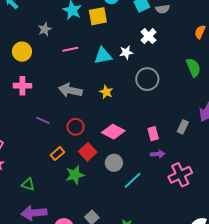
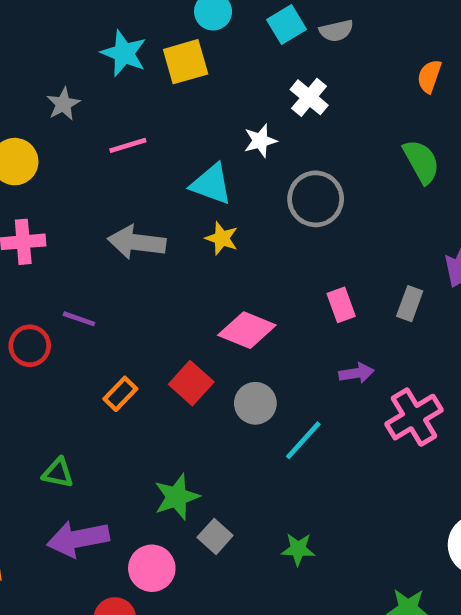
cyan triangle: (103, 56) -> (211, 184), moved, turned 36
red circle: (75, 127) -> (30, 346), moved
pink rectangle: (153, 134) -> (341, 305), moved
green star: (75, 175) -> (177, 497), moved

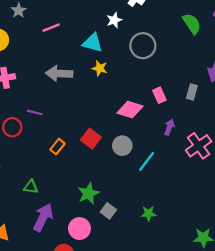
pink diamond: (247, 330) -> (130, 110), moved
purple arrow: (356, 373) -> (169, 127), turned -56
purple arrow: (78, 539) -> (43, 217), turned 132

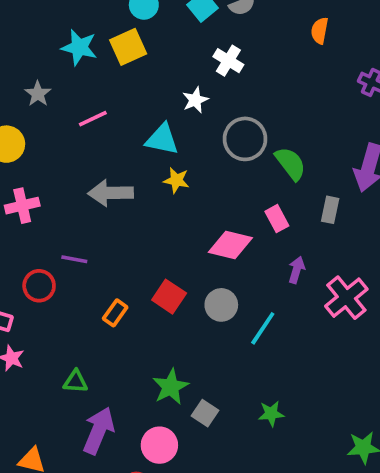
green semicircle: (192, 24) -> (290, 164), moved

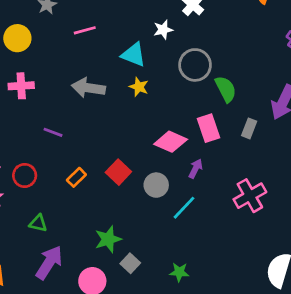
pink rectangle: (277, 219) -> (208, 128), size x1.4
purple arrow: (297, 270) -> (196, 169), moved
red circle: (39, 286) -> (25, 175), moved

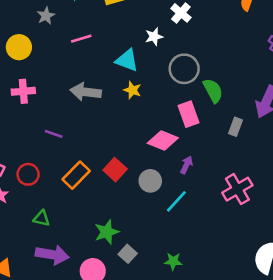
pink rectangle: (208, 128) -> (189, 114), moved
orange rectangle: (76, 177) -> (76, 175), size x1.5
purple arrow: (49, 263) -> (52, 255), turned 68

